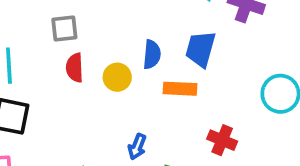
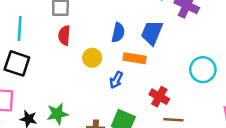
yellow circle: (117, 77) -> (92, 58), moved
blue arrow: (137, 147) -> (116, 80), moved

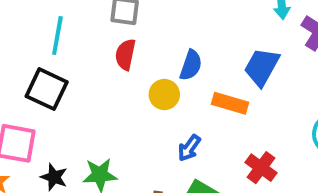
blue semicircle: (118, 33) -> (191, 65), moved
blue arrow: (116, 80) -> (189, 148), moved

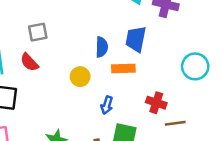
red semicircle: (125, 55) -> (29, 62), moved, turned -36
blue semicircle: (191, 65) -> (102, 47), moved

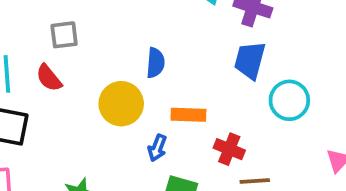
blue trapezoid: (136, 39) -> (250, 60), moved
orange rectangle: (123, 68) -> (188, 115), moved
yellow circle: (80, 77) -> (121, 104), size x1.5

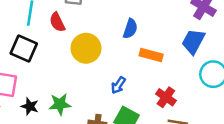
yellow circle: (121, 104) -> (86, 48), moved
orange rectangle: (188, 115) -> (151, 55), moved

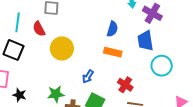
blue semicircle: (130, 29) -> (112, 29), moved
blue trapezoid: (193, 41) -> (145, 41), turned -35
green star: (60, 104) -> (56, 94), moved

